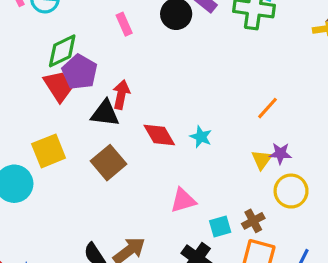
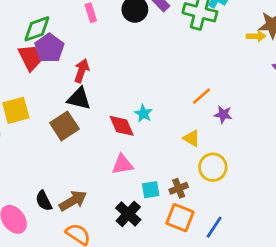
black triangle: (105, 113) -> (79, 99), moved
red diamond: (159, 135) -> (122, 126), moved
purple star: (280, 153) -> (223, 114), moved
yellow triangle: (262, 160) -> (192, 138), turned -42

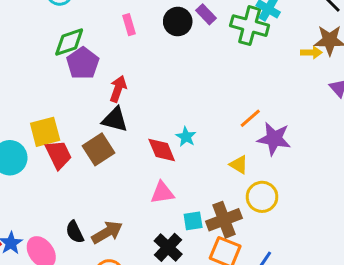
red trapezoid: (30, 58) -> (58, 155), moved
purple star: (223, 114) -> (274, 139), size x1.6
brown cross: (179, 188) -> (224, 220), size x1.6

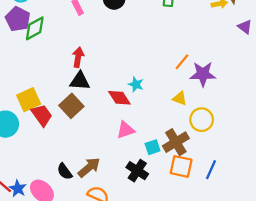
purple pentagon: (83, 63) -> (18, 19), moved

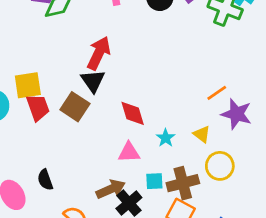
red arrow: (78, 57) -> (99, 53), size x1.4
black triangle: (80, 81) -> (93, 81), turned 35
cyan star: (136, 84) -> (166, 138), moved
brown square: (71, 106) -> (75, 107), turned -30
brown arrow: (89, 167) -> (111, 189), moved

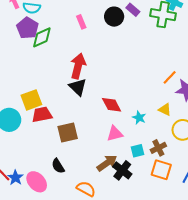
red trapezoid: (38, 107) -> (42, 115), turned -70
brown square: (75, 107) -> (68, 133), moved, turned -35
brown cross: (183, 183) -> (158, 148), size x0.7

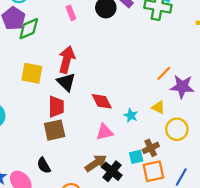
yellow square: (31, 100) -> (32, 73), moved, turned 30
red trapezoid: (42, 115) -> (56, 107), moved, turned 100
cyan square: (137, 151) -> (136, 157), moved
orange square: (161, 170) -> (153, 171), turned -30

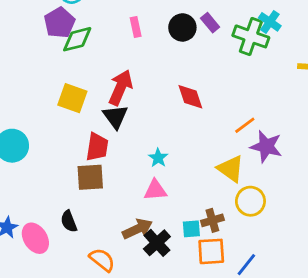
red diamond: (102, 101) -> (190, 97), moved
yellow triangle: (158, 107) -> (231, 169), size x1.5
cyan star: (131, 115) -> (158, 158), moved

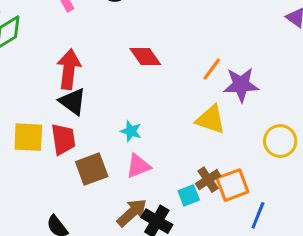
yellow square: (72, 98) -> (28, 137), moved
brown square: (90, 177) -> (92, 169), moved
yellow circle: (250, 201) -> (280, 141), moved
orange square: (211, 251) -> (232, 185), moved

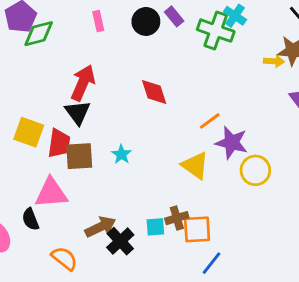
yellow circle: (280, 141) -> (255, 170), moved
pink triangle: (138, 166) -> (51, 193), moved, size x1.4
brown square: (92, 169) -> (79, 156), moved

